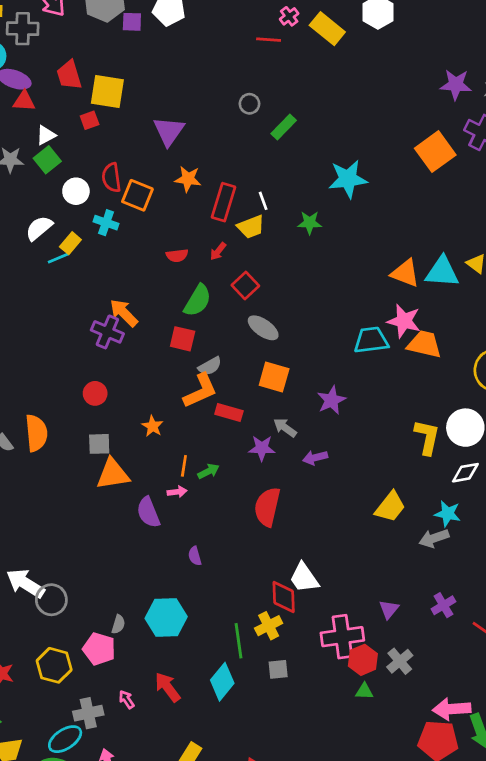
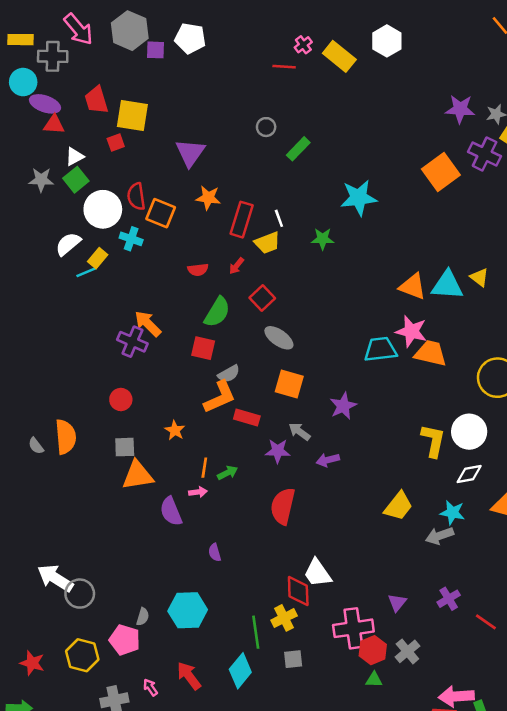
white circle: (76, 191) -> (103, 209), size x1.5

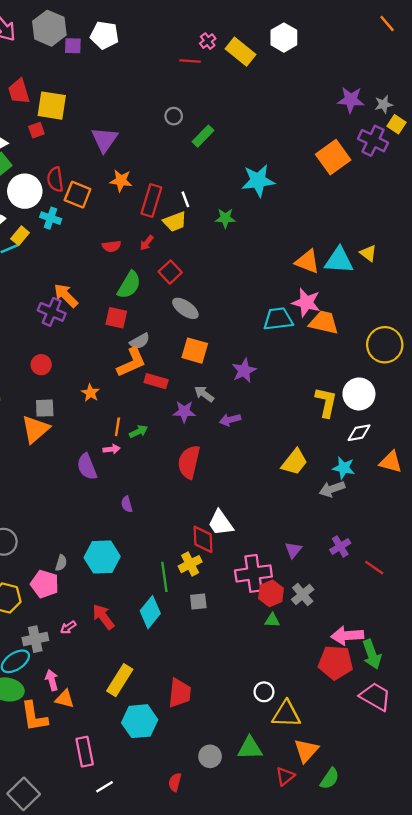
orange triangle: (138, 475) -> (35, 429), moved, turned -32
pink arrow: (150, 687) -> (68, 627), turned -91

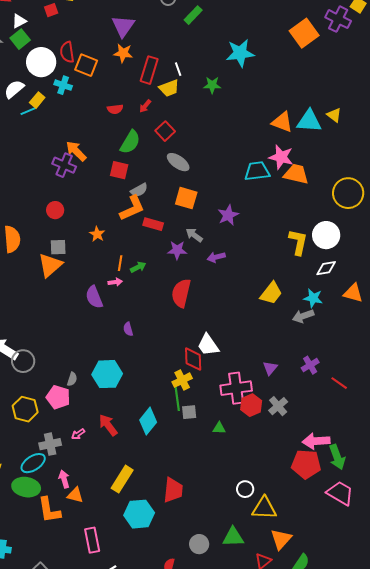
purple triangle: (104, 140) -> (123, 26), moved
green line: (164, 577) -> (177, 398), moved
green triangle: (272, 620) -> (219, 428), moved

